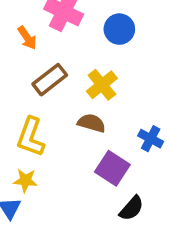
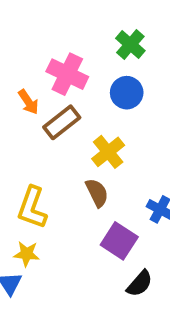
brown rectangle: (50, 80) -> (62, 122), moved
brown semicircle: (92, 123) -> (97, 193), turned 48

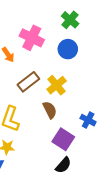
brown rectangle: (62, 122) -> (28, 82), moved
black semicircle: (140, 284) -> (63, 165), moved

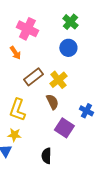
pink cross: (32, 38) -> (27, 29), moved
black semicircle: (63, 165) -> (46, 156), moved, turned 140

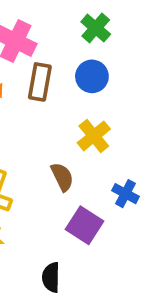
brown rectangle: (33, 77) -> (40, 82), moved, turned -42
yellow cross: (58, 80) -> (94, 136), moved

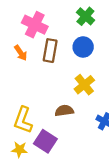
brown semicircle: (62, 177) -> (64, 111), turned -72
purple square: (84, 225) -> (45, 141), moved

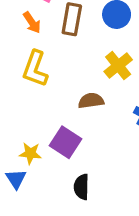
yellow L-shape: (23, 120) -> (35, 69), moved

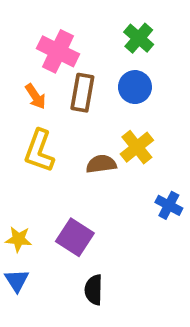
brown semicircle: (91, 101) -> (101, 164), moved
yellow star: (30, 153) -> (19, 239), moved

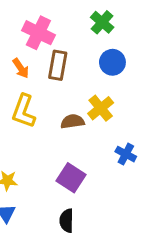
blue circle: (135, 87) -> (112, 62), moved
purple square: (75, 237) -> (71, 178), moved

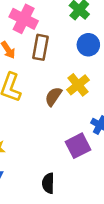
brown semicircle: (72, 121) -> (53, 97), turned -48
purple square: (71, 178) -> (78, 146), moved, turned 30

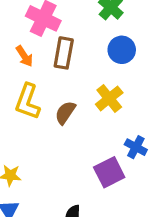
brown semicircle: (53, 97) -> (65, 113), moved

